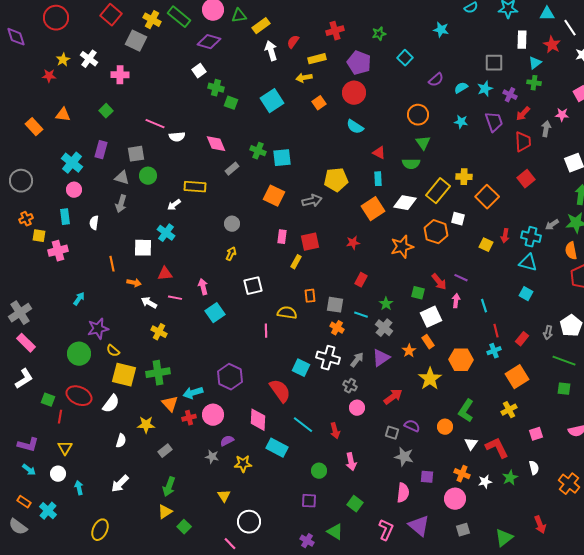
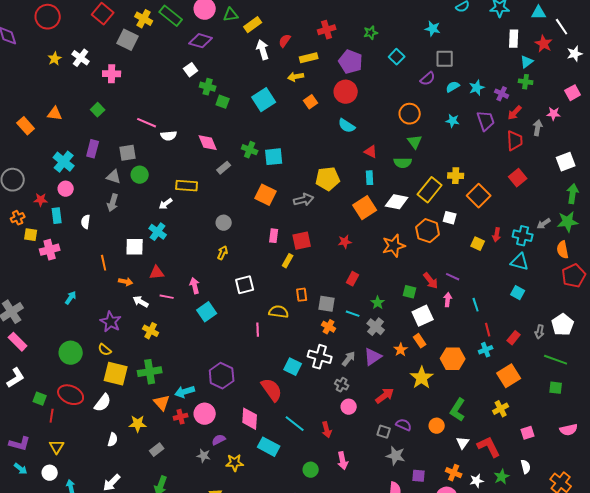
gray square: (494, 63) -> (445, 59), moved
red star: (49, 76) -> (41, 200), moved
purple star: (98, 329) -> (111, 322), moved, turned -30

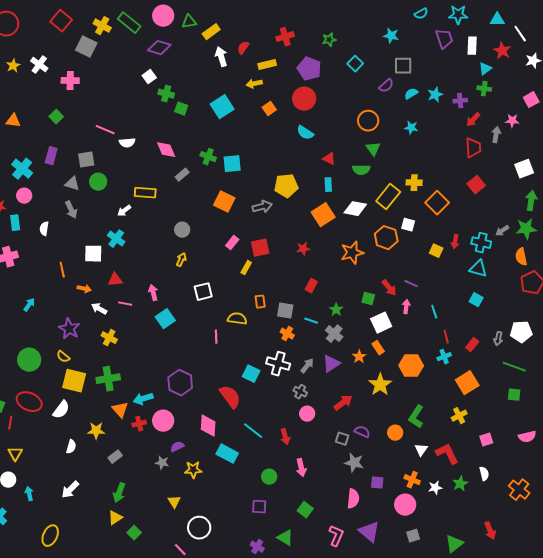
purple cross: (502, 94) -> (460, 101), turned -32
purple trapezoid: (486, 121) -> (444, 39), moved
gray arrow: (113, 203) -> (71, 210), turned -42
pink rectangle: (274, 236) -> (232, 243), turned 32
white pentagon: (563, 325) -> (521, 332), turned 30

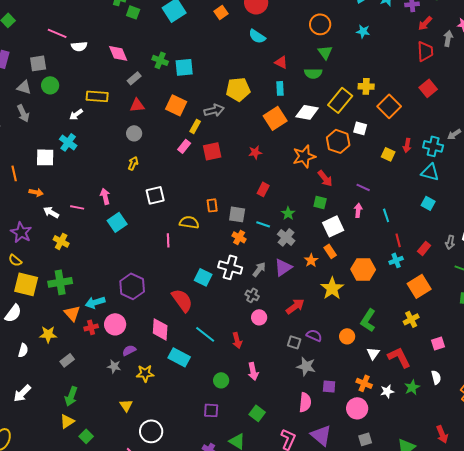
yellow rectangle: (246, 268) -> (195, 126), moved
red triangle: (115, 280) -> (137, 105), moved
red arrow: (389, 288) -> (325, 178), moved

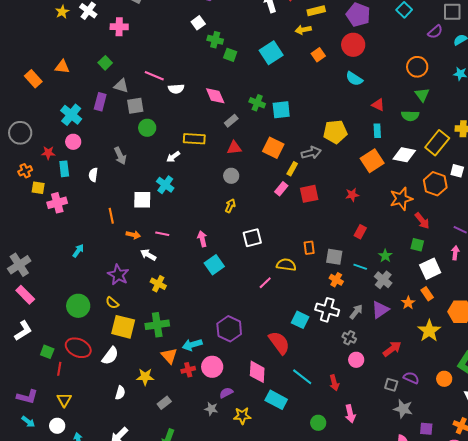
gray triangle: (24, 87) -> (121, 86), moved
pink line: (77, 207) -> (162, 234), moved
pink line: (168, 240) -> (265, 283), turned 48

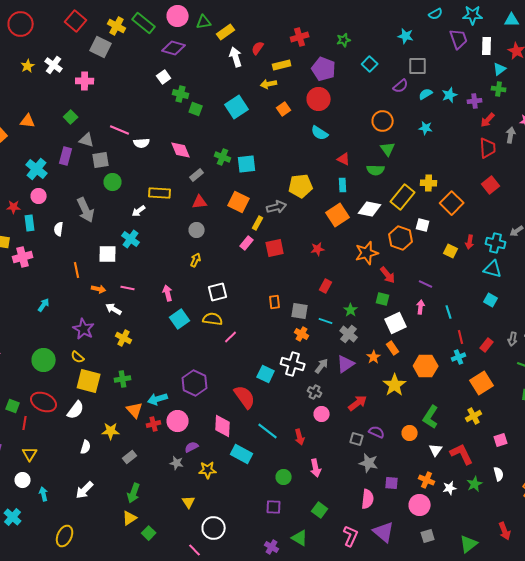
gray arrow: (120, 156) -> (86, 210), size x1.4
yellow semicircle: (286, 265) -> (213, 319), moved
green cross: (157, 325) -> (123, 379), size x0.7

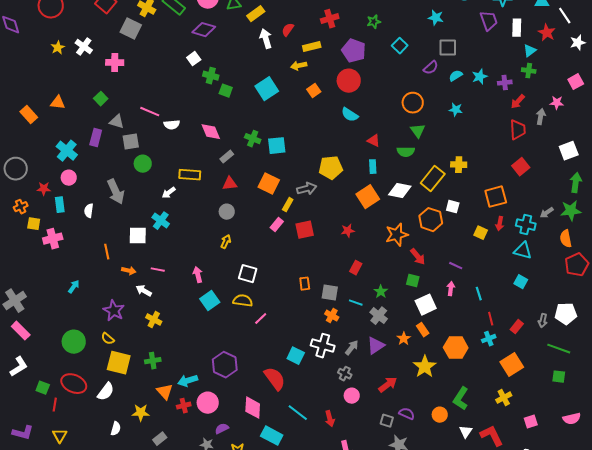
orange square: (452, 203) -> (496, 197), moved, turned 30
white square: (218, 292) -> (248, 274), turned 30

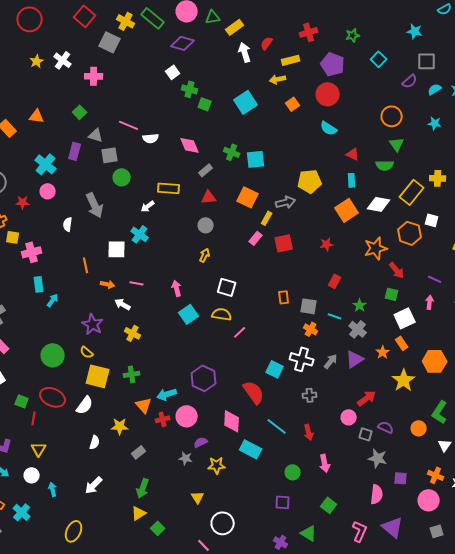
cyan rectangle: (60, 205) -> (39, 284), moved
gray cross: (345, 374) -> (310, 395), moved, turned -32
pink circle: (352, 396) -> (349, 417), moved

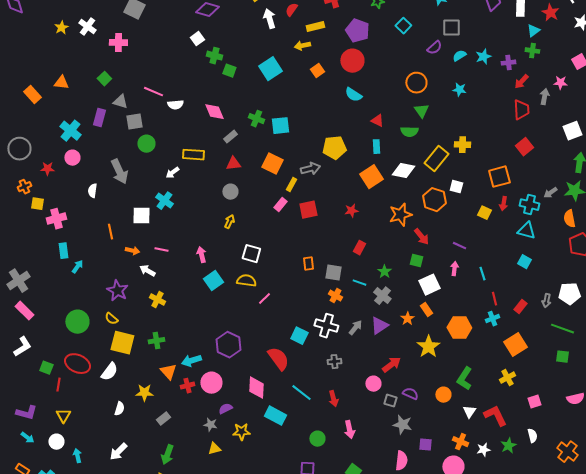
yellow triangle: (198, 497) -> (214, 449), moved, turned 48

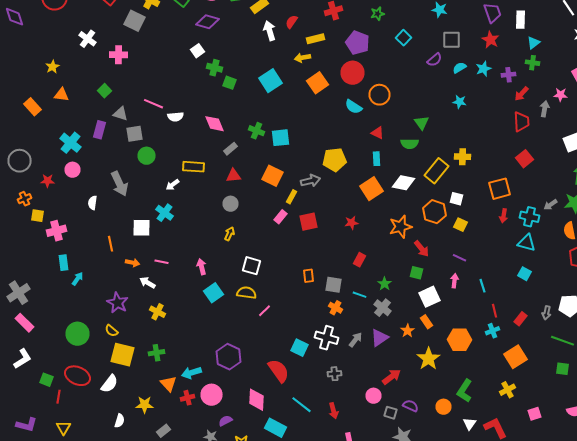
red star: (550, 13) -> (490, 40), moved
yellow star: (61, 28) -> (52, 67), moved
orange square: (317, 71) -> (318, 83), size x1.5
orange circle: (416, 83) -> (380, 95), moved
yellow square: (484, 213) -> (460, 225), moved

